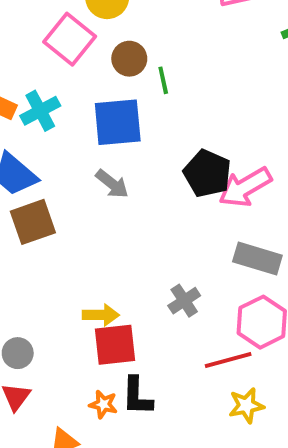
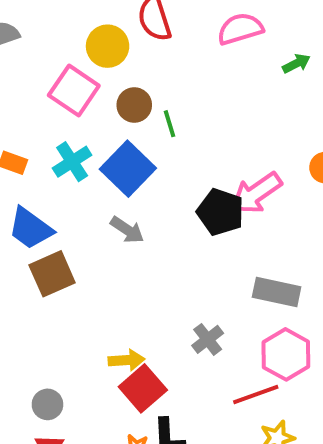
cyan cross: (40, 111) -> (72, 162), moved
blue square: (118, 122) -> (128, 169), turned -36
pink arrow: (245, 187) -> (256, 193), moved
red square: (115, 345) -> (143, 388), turned -30

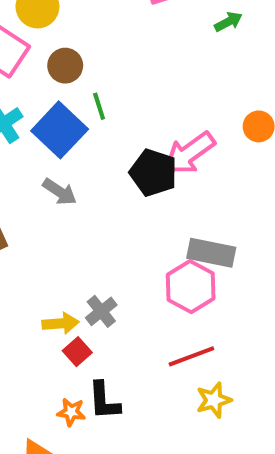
green line: (169, 124) -> (99, 106), moved
gray cross: (208, 339) -> (101, 311), moved
pink hexagon: (286, 354) -> (191, 287), moved
red square: (143, 388) -> (77, 352), size x0.6

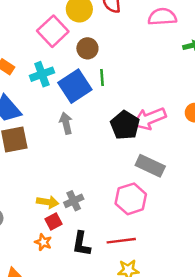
gray arrow: (60, 192) -> (66, 123), turned -150
gray rectangle: (211, 253) -> (150, 166), moved
black L-shape: (104, 401) -> (81, 244), moved
orange star: (71, 412) -> (43, 242), moved

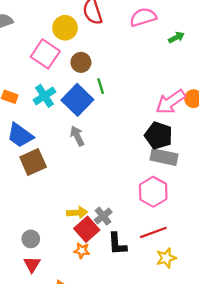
pink arrow: (149, 119) -> (171, 102), moved
black pentagon: (125, 125) -> (158, 135), moved
gray cross: (74, 201) -> (103, 216), moved
red square: (54, 221) -> (87, 229), size x1.5

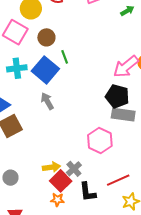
cyan cross: (44, 96) -> (17, 68), turned 30
pink hexagon: (153, 192) -> (100, 140), moved
gray circle: (31, 239) -> (10, 178), moved

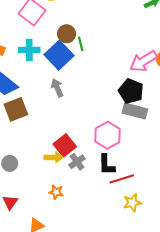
brown circle: (46, 37) -> (67, 34), moved
red square: (61, 181) -> (65, 145), moved
black L-shape: (88, 192) -> (107, 165), moved

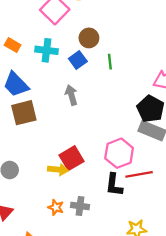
green line: (81, 44) -> (110, 62), moved
blue square: (59, 55) -> (78, 60), size x0.6
gray cross: (77, 162) -> (80, 206), moved, turned 35
red line: (122, 179) -> (139, 174), moved

